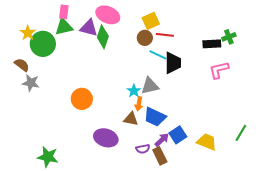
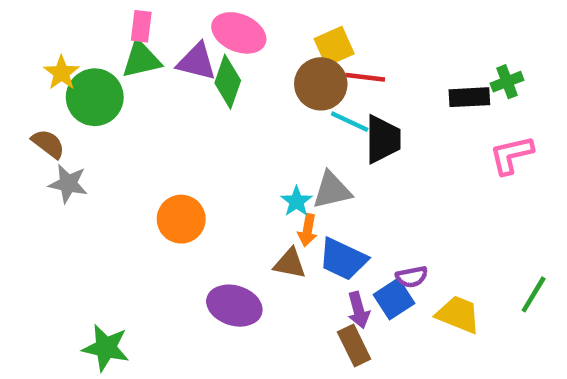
brown circle: (145, 38) -> (321, 84), size x1.5
pink L-shape: (219, 70) -> (511, 155), moved
purple arrow: (162, 140) -> (358, 310), turned 119
purple semicircle: (143, 149) -> (412, 277), moved

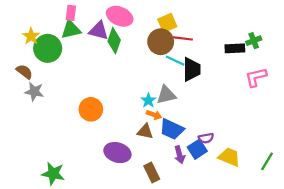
orange arrow: (308, 230) -> (154, 115), turned -80
green line: (534, 294) -> (267, 161), moved
brown rectangle: (354, 345) -> (152, 172), moved

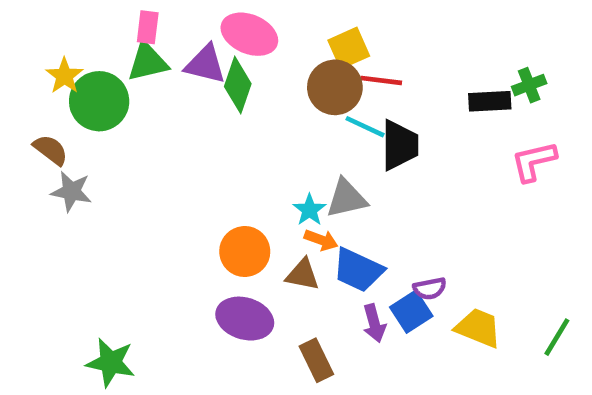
orange circle: (91, 109) -> (245, 252), moved

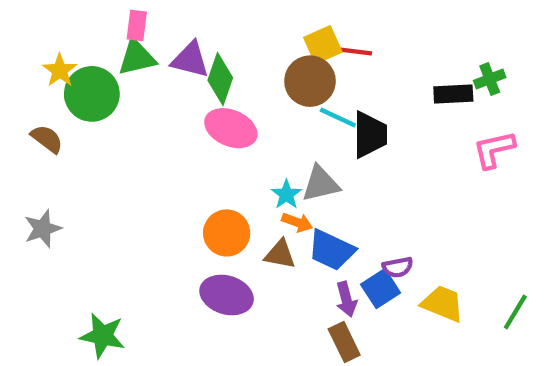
pink ellipse: (249, 34) -> (231, 128), moved
red line: (381, 80) -> (353, 51), moved
gray star: (71, 191) -> (43, 229), moved, turned -30
brown rectangle: (316, 360) -> (344, 342), moved

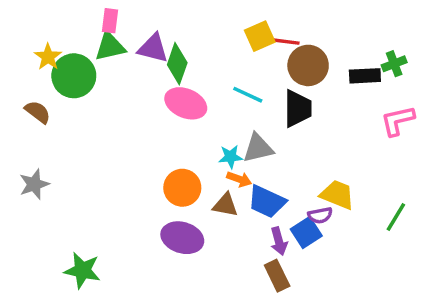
brown circle: (310, 81) -> (308, 65), moved
cyan line: (338, 117) -> (248, 95), moved
cyan star: (286, 194) -> (231, 157), turned 30
yellow trapezoid: (443, 304) -> (337, 195), moved
green line: (515, 312) -> (396, 217), moved

